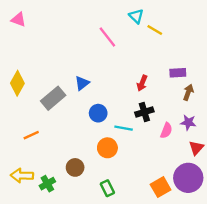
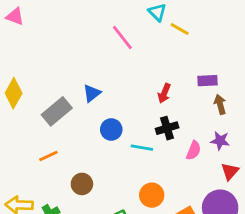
brown arrow: (188, 92) -> (220, 104), turned -35
orange line: (31, 135) -> (48, 156), moved
orange circle: (107, 148) -> (152, 195), moved
brown circle: (75, 167) -> (82, 184), moved

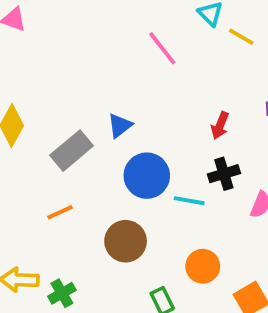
blue circle: (111, 130) -> (147, 176), size x1.5
brown circle: (82, 184) -> (126, 241), moved, size x1.4

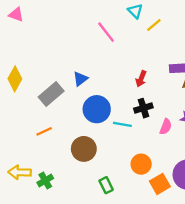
yellow line: (241, 37) -> (154, 25), turned -70
orange circle: (203, 266) -> (141, 164), moved

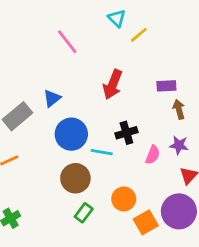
pink line: (106, 32) -> (67, 42), moved
red arrow: (141, 79) -> (113, 84), moved, size x1.5
brown circle: (84, 149) -> (75, 178), moved
green rectangle: (106, 185) -> (84, 213), moved, turned 63

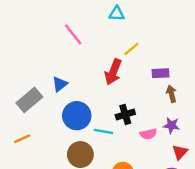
cyan triangle: (117, 18) -> (117, 14), turned -42
yellow line: (139, 35) -> (131, 49), moved
pink semicircle: (153, 155) -> (148, 134), turned 56

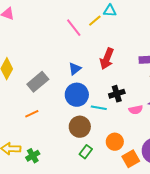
yellow line: (131, 49) -> (95, 21), moved
blue triangle: (60, 84) -> (75, 69), moved

